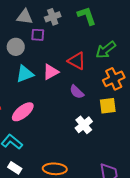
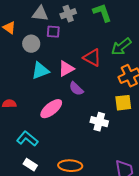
purple semicircle: (77, 92) -> (76, 89), moved
pink ellipse: (23, 112) -> (51, 109), moved
white cross: (84, 125) -> (99, 122), turned -36

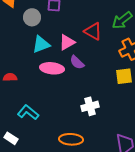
pink ellipse: (51, 109) -> (52, 68), moved, turned 45
white cross: (99, 122) -> (90, 106), moved, turned -30
white rectangle: (30, 165) -> (11, 138), moved

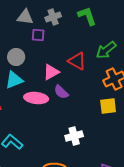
gray circle: (32, 17) -> (16, 57), moved
cyan triangle: (41, 44) -> (14, 80), moved

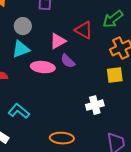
white cross: (74, 136) -> (95, 105), moved

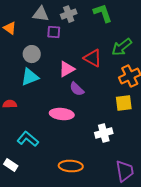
pink ellipse: (43, 67) -> (62, 114), moved

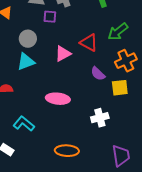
purple semicircle: (77, 89) -> (98, 74), moved

